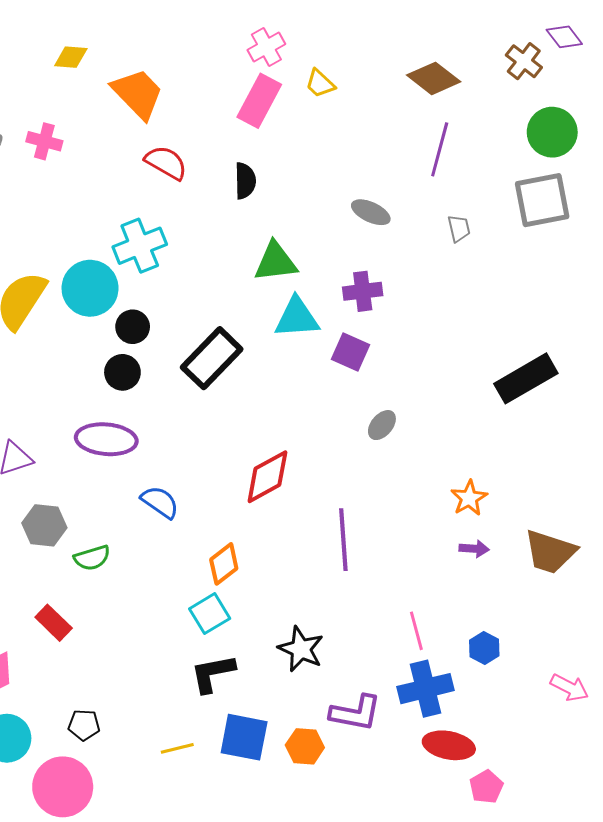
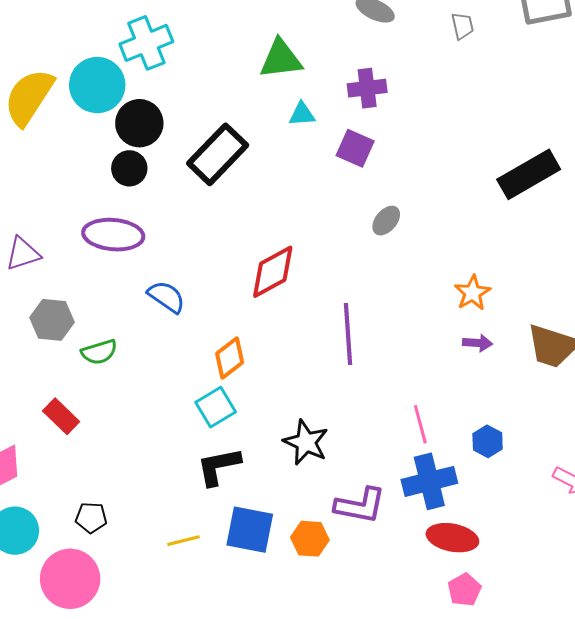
cyan triangle: (297, 318) -> (302, 114), size x0.6
black circle: (133, 327) -> (139, 123), size x1.4
pink pentagon: (486, 787) -> (464, 590), moved

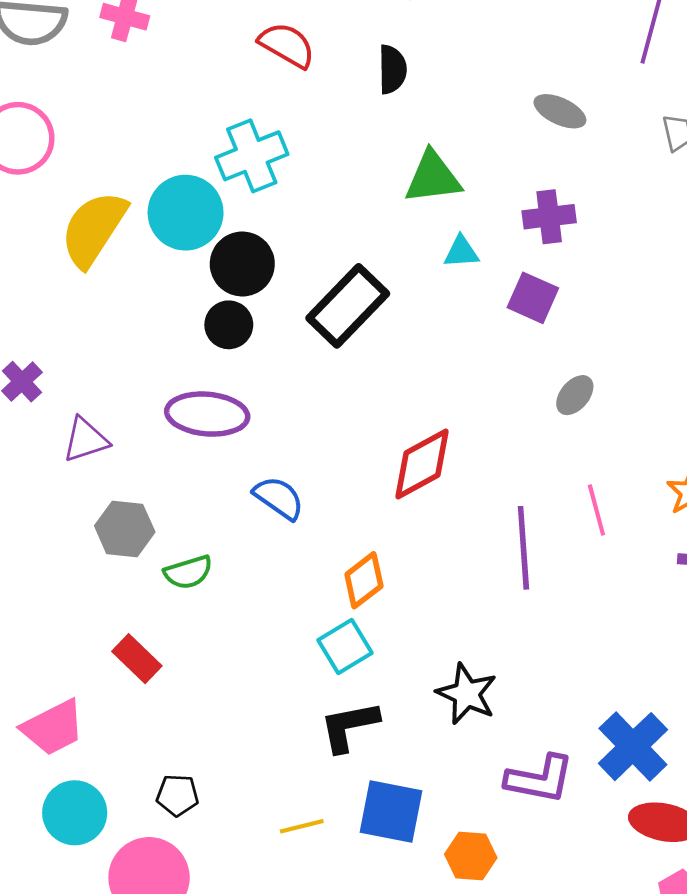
pink line: (420, 424) -> (596, 510), moved
blue cross: (429, 481) -> (633, 747), turned -30
orange hexagon: (310, 539) -> (471, 856), moved

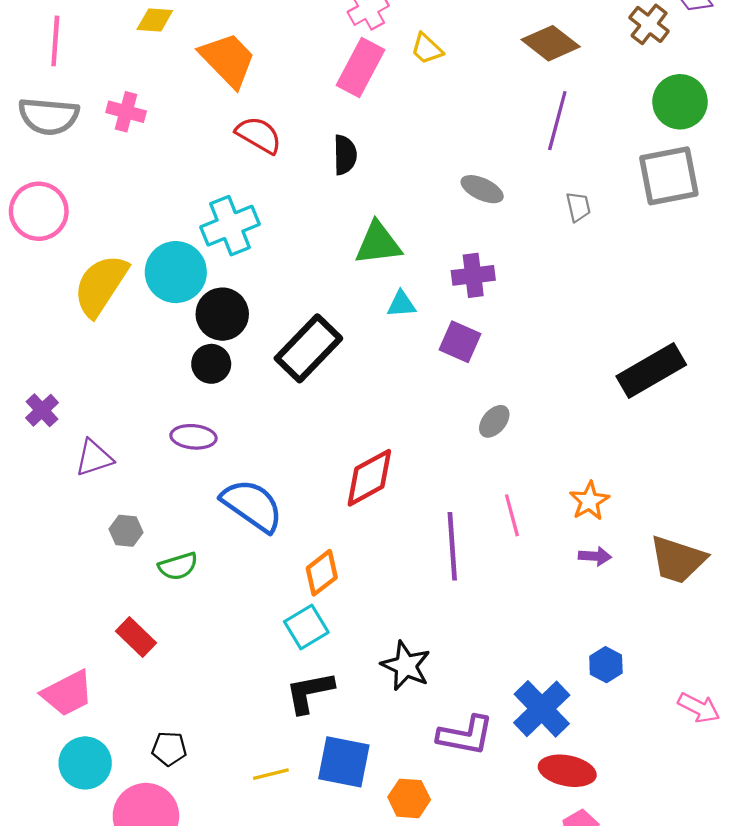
purple ellipse: (207, 414) -> (193, 437), size x0.7
blue semicircle: (279, 498) -> (252, 505), size x1.5
gray hexagon: (125, 529) -> (126, 531), size x0.7

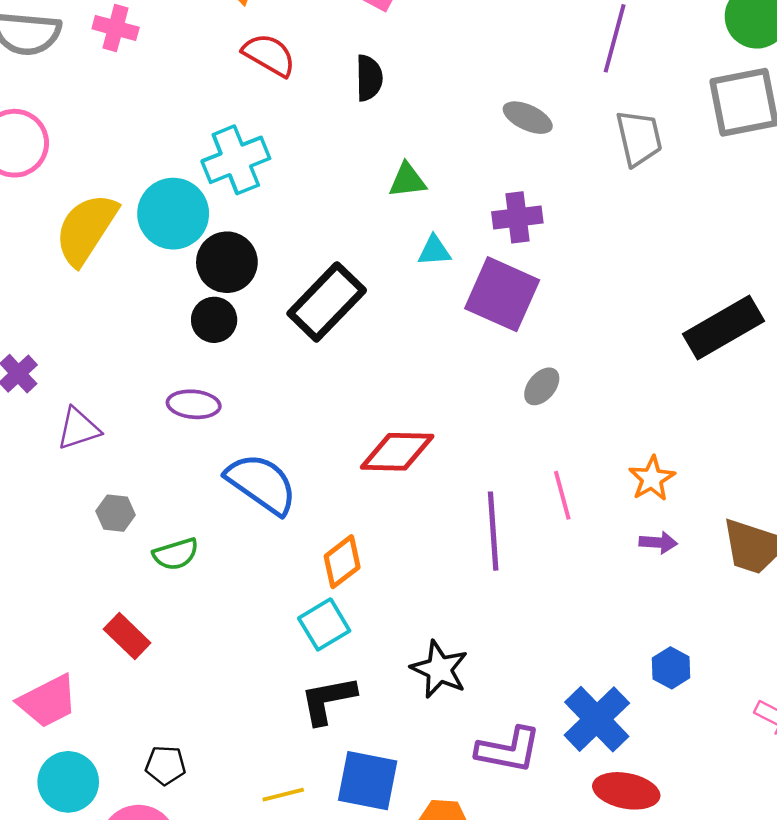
gray trapezoid: (578, 207) -> (639, 138), size x1.6
green triangle: (378, 243) -> (407, 180), size x0.7
purple square: (460, 342) -> (502, 294), size x1.5
red diamond: (369, 478) -> (397, 452), turned 30

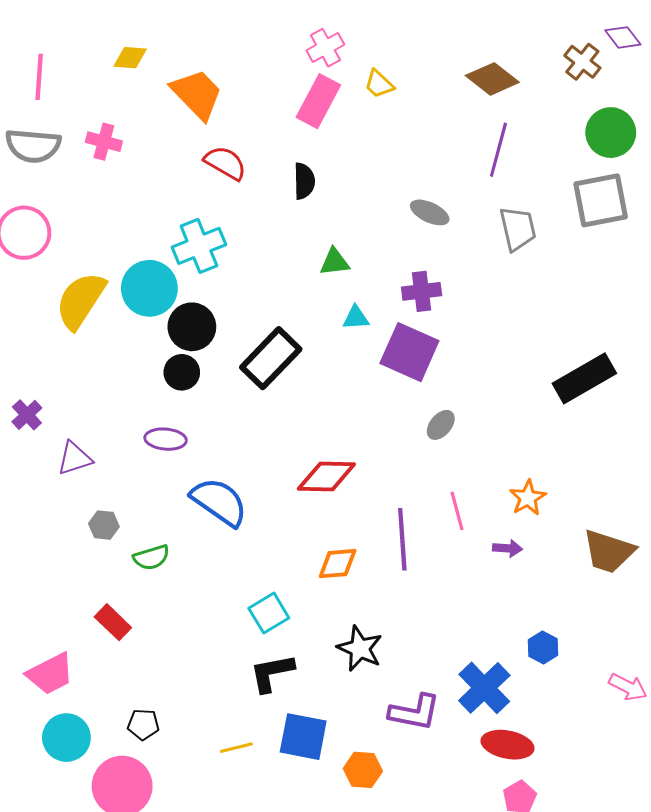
purple arrow: (658, 543) -> (508, 548), moved
orange diamond: (342, 562) -> (338, 564), moved, turned 33

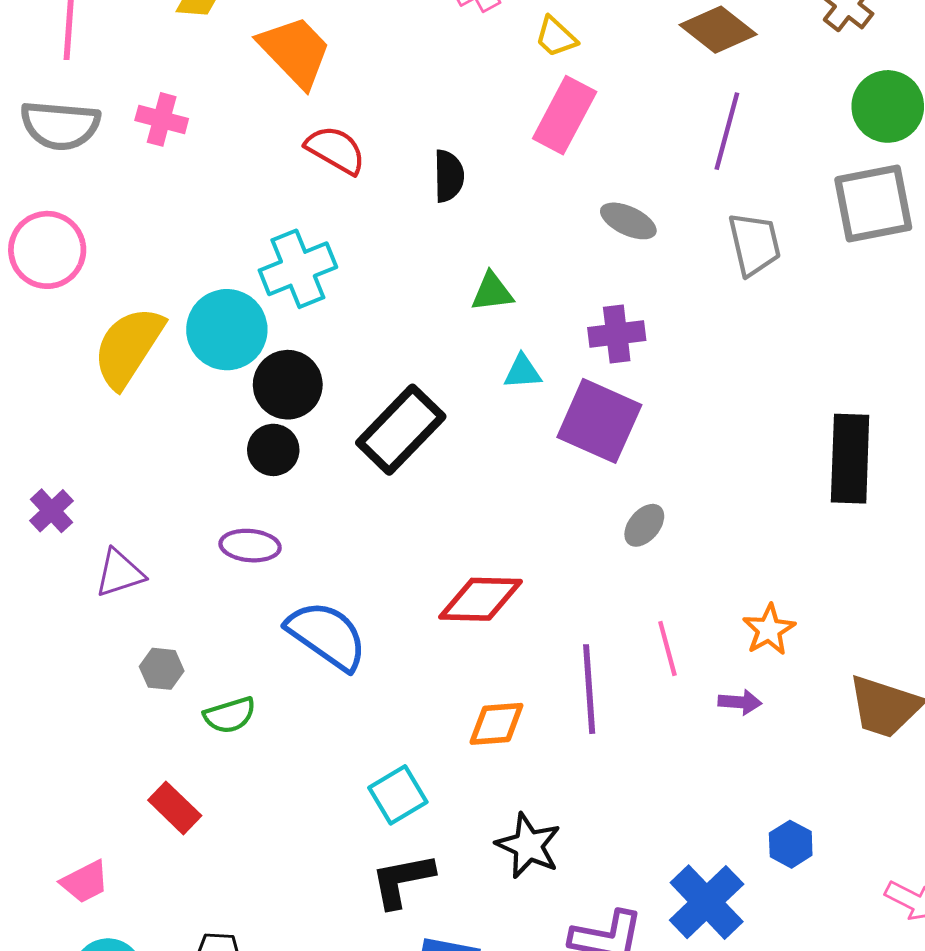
pink rectangle: (318, 101) -> (565, 115), moved
black rectangle: (584, 378) -> (850, 459), turned -58
pink trapezoid: (50, 674) -> (85, 882), size x0.7

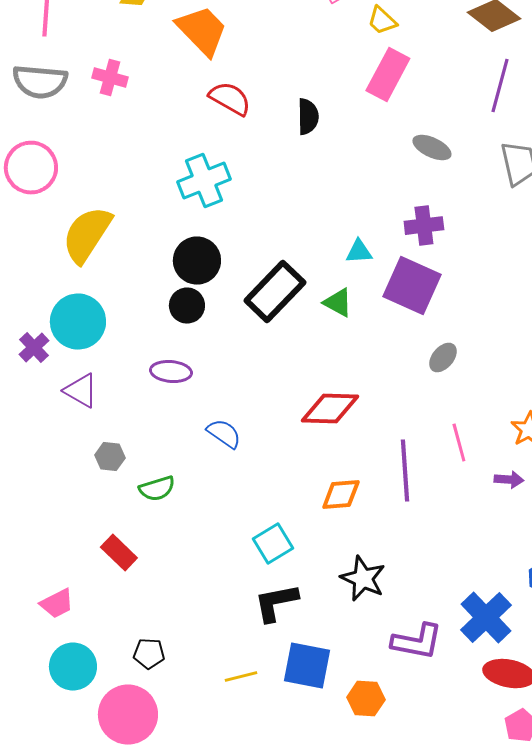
green triangle: (492, 292) -> (338, 303), moved, turned 36
cyan circle: (227, 330) -> (78, 322), moved
purple triangle: (120, 573) -> (81, 391), turned 48
blue semicircle: (327, 635) -> (224, 434), size x0.6

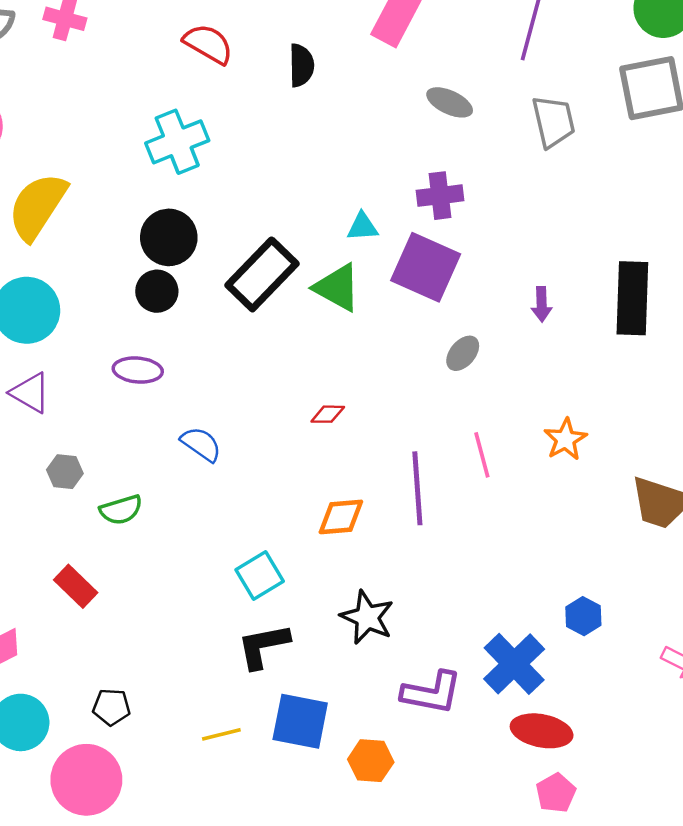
green triangle: (338, 303) -> (337, 288), size x1.4
red diamond: (330, 409) -> (328, 414), size x0.5
purple arrow: (509, 480) -> (542, 304), moved, turned 84

